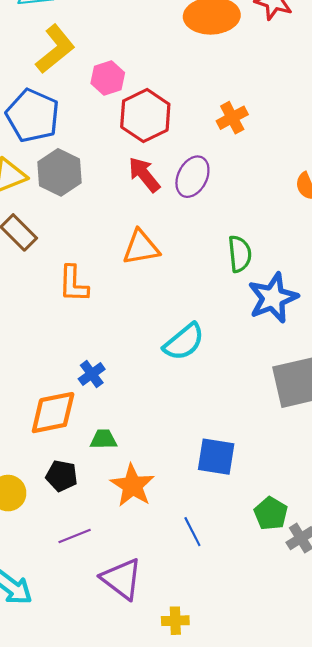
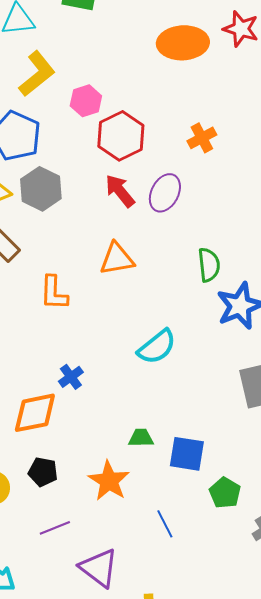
green trapezoid: (103, 439) -> (141, 438), moved
green pentagon: (271, 513) -> (225, 493), moved

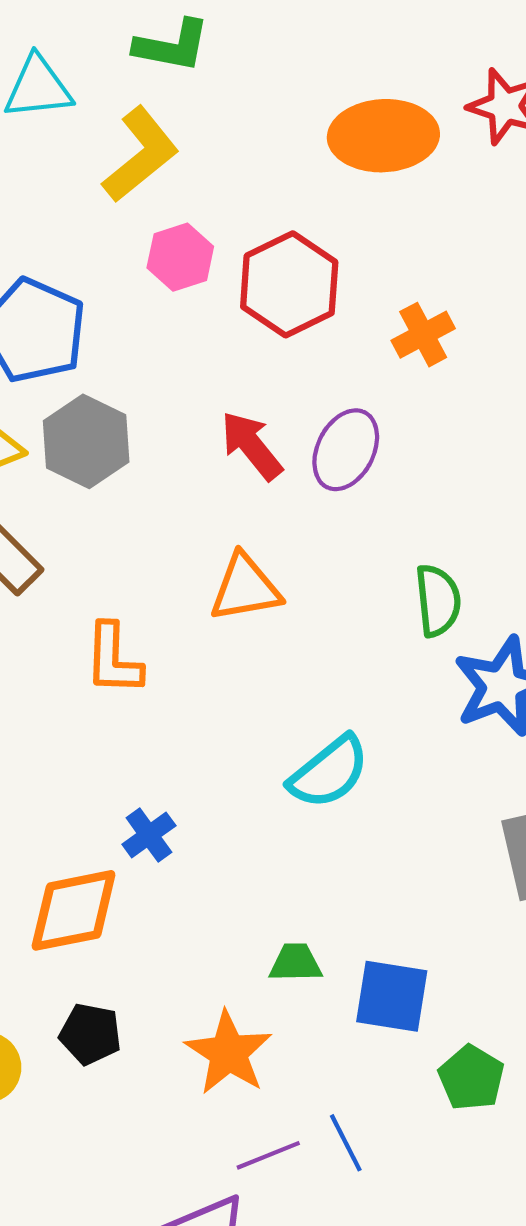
yellow L-shape: (37, 74) -> (141, 155), moved
red hexagon: (121, 136) -> (289, 284), moved
purple line: (55, 528) -> (268, 1155), moved

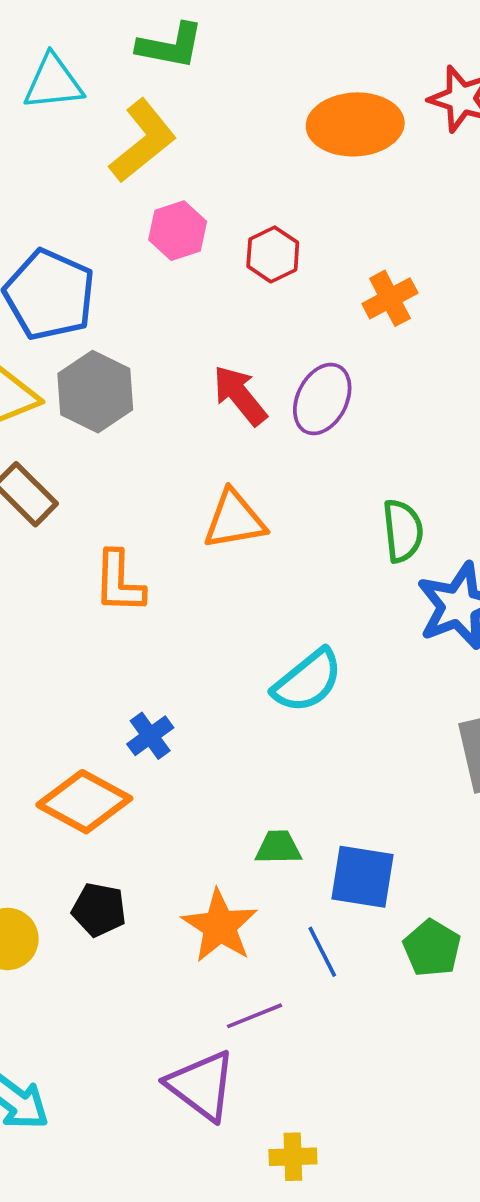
red hexagon: (289, 284) -> (273, 254), size x0.6
orange diamond: (74, 910) -> (84, 802), turned 40
blue line: (346, 1143) -> (322, 952), moved

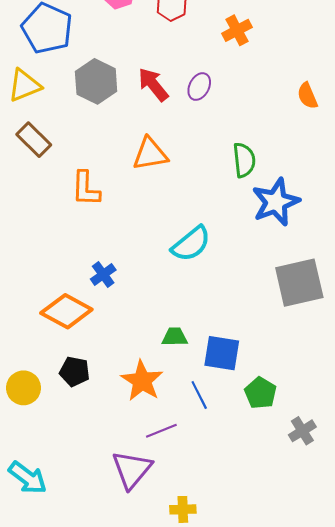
gray hexagon: (95, 392) -> (96, 81), moved
purple ellipse: (322, 399) -> (199, 87), size x0.7
purple triangle: (201, 1085) -> (132, 470), turned 33

